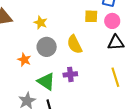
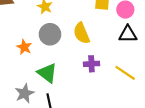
purple cross: (70, 74) -> (91, 64), moved
yellow line: (115, 77) -> (125, 73), turned -42

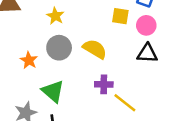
yellow semicircle: (81, 33) -> (95, 49), turned 140
yellow line: (125, 73) -> (125, 103), moved

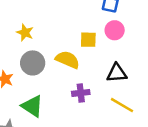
yellow square: (120, 16) -> (88, 40), moved
black triangle: (147, 53) -> (117, 73), moved
yellow line: (125, 103) -> (122, 105), moved

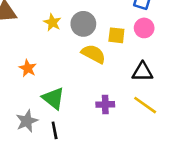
gray circle: (33, 63) -> (83, 24), moved
purple cross: (81, 93) -> (105, 104), moved

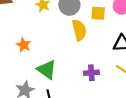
yellow semicircle: (93, 54) -> (79, 30), turned 50

